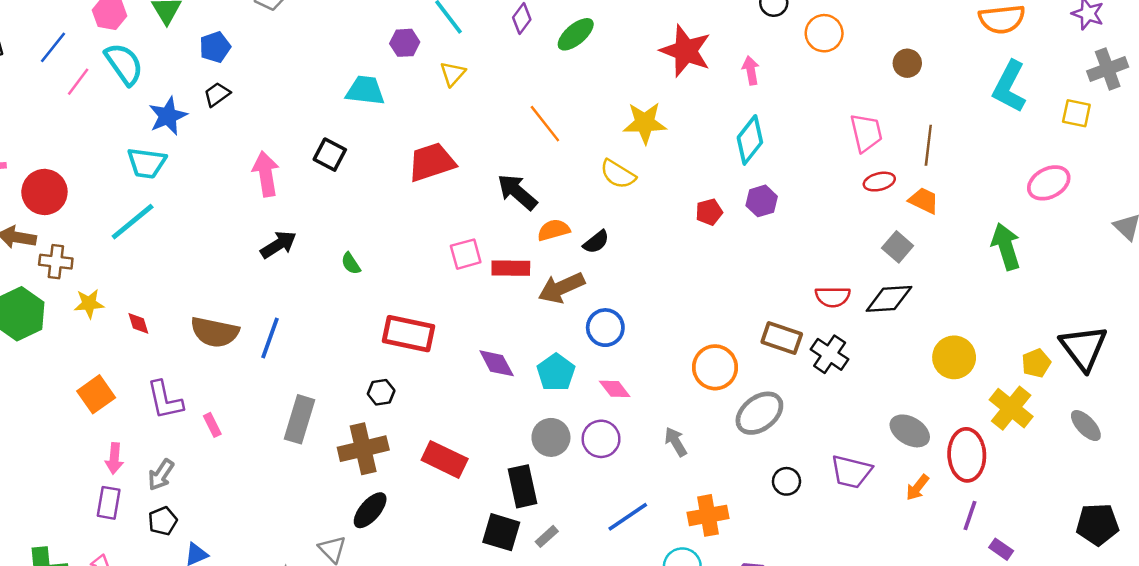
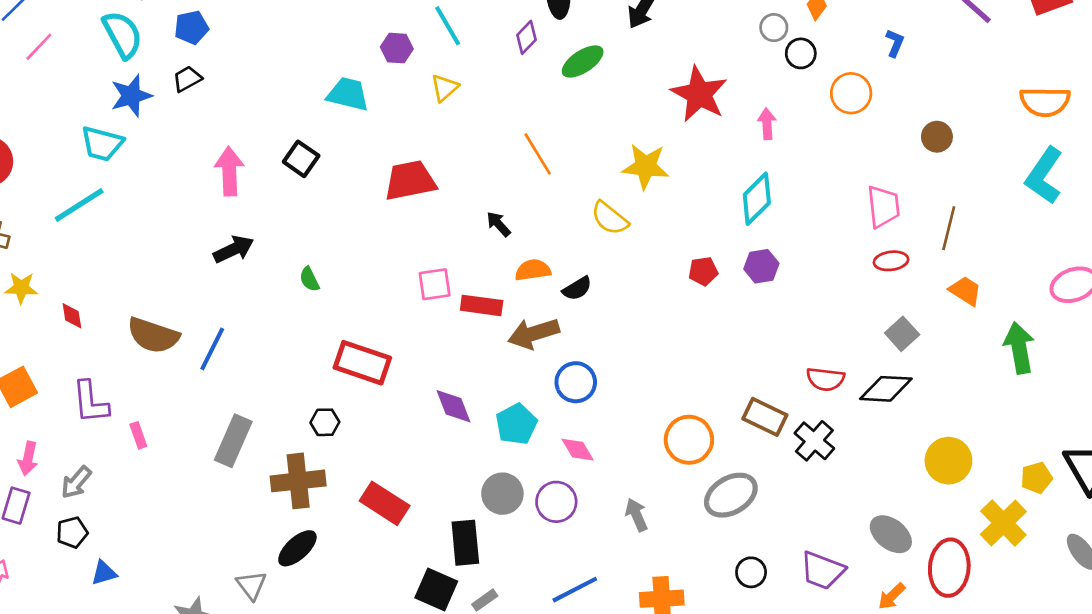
cyan semicircle: (124, 64) -> (122, 35), moved
black arrow: (517, 192) -> (499, 224), size x0.6
orange trapezoid: (924, 201) -> (965, 291), moved

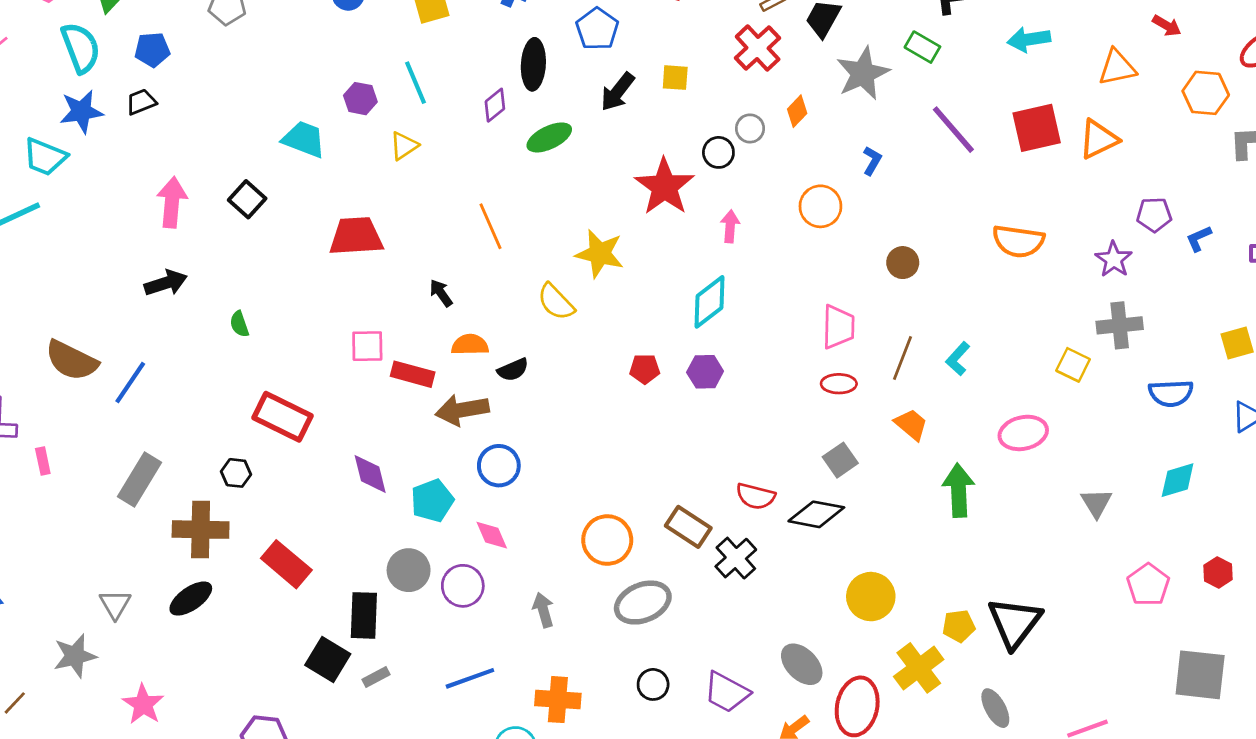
black circle: (801, 53) -> (718, 152), moved
cyan L-shape: (1044, 176) -> (958, 359), moved, size x0.6
gray triangle: (251, 585) -> (115, 604), moved

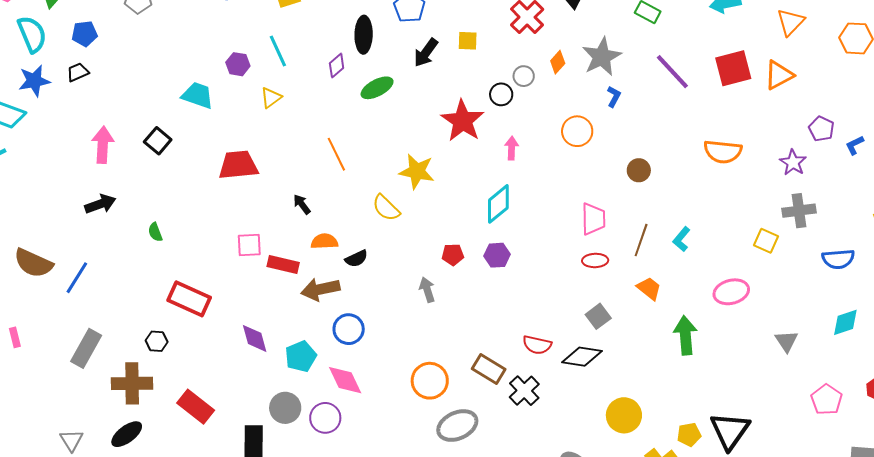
orange triangle: (1117, 67) -> (791, 22), turned -32
gray star: (863, 73) -> (602, 57), moved
purple pentagon: (1154, 215) -> (821, 129), turned 30
pink diamond: (492, 535) -> (345, 380), size x1.4
gray arrow: (543, 610) -> (427, 290), moved

